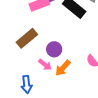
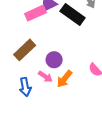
blue arrow: (27, 84) -> (25, 87), moved

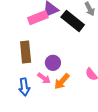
brown rectangle: (25, 50) -> (26, 52), turned -55

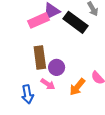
brown rectangle: (26, 52) -> (40, 58), moved
orange arrow: (62, 81) -> (77, 87), moved

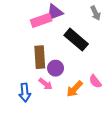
black rectangle: (76, 22) -> (76, 40), moved

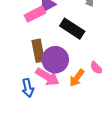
purple circle: (56, 68) -> (55, 60), size x1.6
pink arrow: (46, 84) -> (47, 77), size x1.6

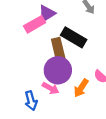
brown rectangle: (38, 51) -> (58, 50), moved
pink arrow: (47, 77) -> (51, 88), size x0.7

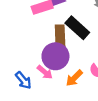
blue arrow: (31, 101) -> (23, 80), turned -36

